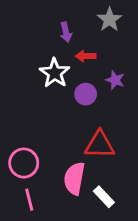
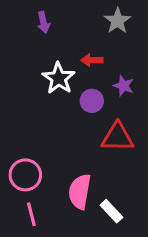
purple arrow: (66, 32) -> (43, 22), moved
red triangle: (100, 145) -> (117, 137), moved

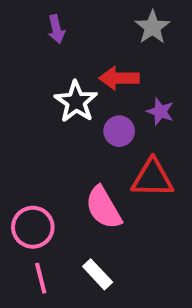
red arrow: (92, 60) -> (119, 78), size x1.4
pink semicircle: (80, 192) -> (103, 208), moved, turned -40
white rectangle: (111, 211) -> (98, 274), moved

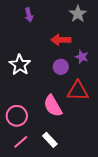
white star: (76, 102) -> (20, 65), moved
pink line: (41, 278) -> (21, 142), turned 63

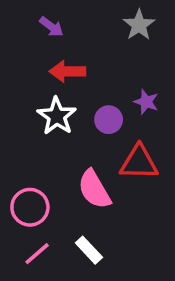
purple arrow: (29, 15) -> (51, 27), turned -40
red arrow: (61, 40) -> (67, 71), moved
white star: (20, 65) -> (57, 116), moved

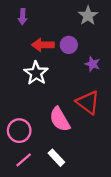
purple arrow: (51, 27) -> (23, 17), moved, turned 56
purple circle: (109, 120) -> (69, 45), moved
red triangle: (139, 163) -> (88, 102), turned 35

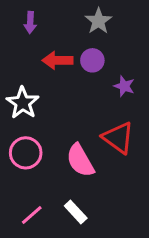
gray star: (88, 16) -> (98, 21), moved
white star: (36, 73) -> (23, 103), moved
pink circle: (19, 131) -> (26, 153), moved

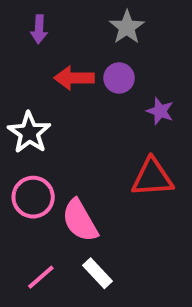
red triangle: (118, 138) -> (152, 178), turned -40
pink semicircle: (80, 160) -> (80, 221), moved

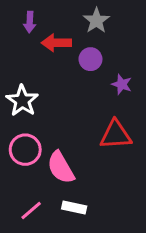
red arrow: (74, 78) -> (56, 43), moved
white rectangle: (98, 273) -> (74, 207), turned -35

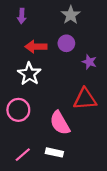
red arrow: (56, 43) -> (36, 47), moved
white star: (22, 101) -> (29, 74), moved
pink semicircle: (61, 167) -> (60, 123), moved

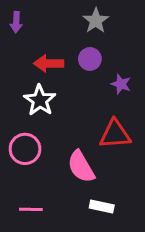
purple arrow: (22, 16) -> (16, 22), moved
white rectangle: (54, 152) -> (102, 206), moved
pink line: (23, 155) -> (31, 209), turned 42

